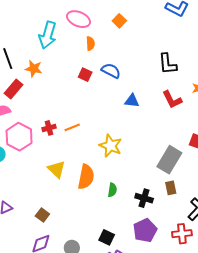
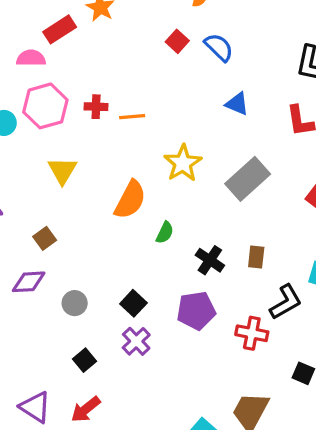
gray rectangle: (169, 160) -> (248, 179), moved
yellow triangle: (56, 169) -> (62, 171), moved

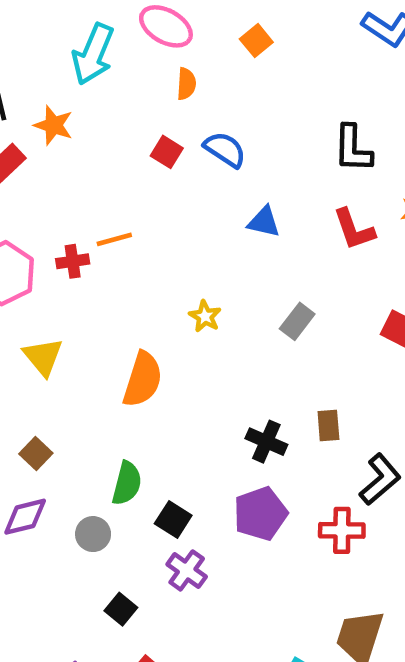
orange line: (132, 117) -> (114, 239), moved
yellow star: (183, 163) -> (205, 316), size x0.6
gray rectangle: (248, 179) -> (297, 321), size x0.6
green semicircle: (165, 233) -> (127, 483), moved, size x1.4

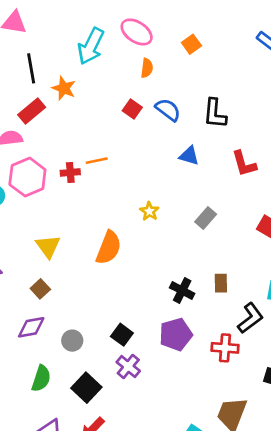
black L-shape: (353, 149) -> (215, 114), moved
yellow triangle: (43, 357) -> (48, 246), moved
green semicircle: (127, 483) -> (41, 378), moved
black square: (121, 609) -> (86, 388), size x1.5

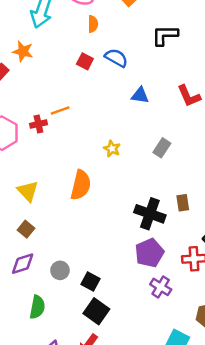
black L-shape: (215, 114) -> (165, 35), moved, turned 92
black cross: (182, 291) -> (150, 214), size x1.4
black square: (122, 335) -> (91, 282), moved
purple cross: (128, 367) -> (161, 287), moved
black square: (86, 388) -> (96, 311), moved

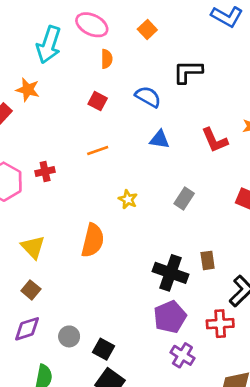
blue semicircle: (116, 58) -> (148, 97), moved
orange line: (60, 111) -> (98, 151), moved

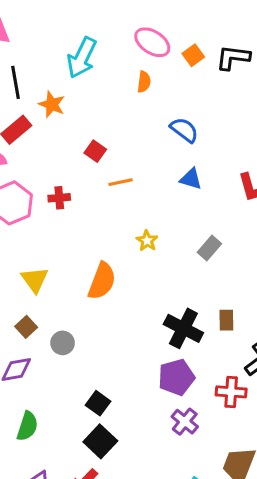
pink ellipse: (92, 25) -> (152, 42), moved
black L-shape: (188, 72) -> (233, 58), moved
red square: (98, 101) -> (95, 151), moved
gray circle: (69, 336) -> (63, 343), moved

